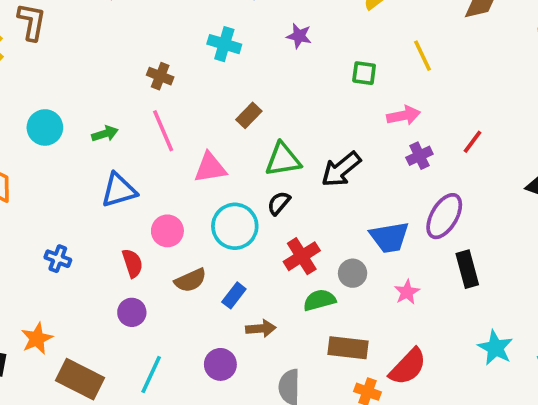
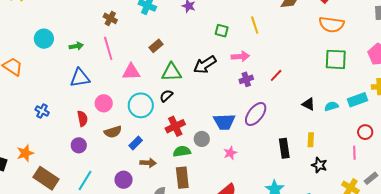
black arrow: (341, 169) -> (205, 65), moved
black rectangle: (467, 269) -> (284, 148), moved
brown rectangle: (348, 348) -> (182, 178), moved, turned 70

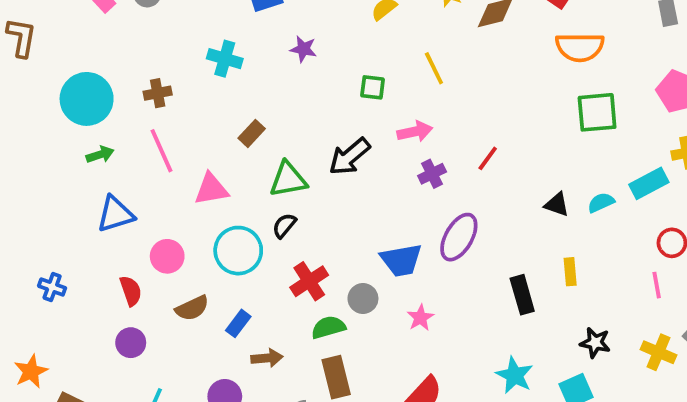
brown cross: (110, 18) -> (158, 93), turned -32
cyan circle: (44, 39) -> (87, 99), moved, size x1.4
black star: (319, 165) -> (595, 343), moved

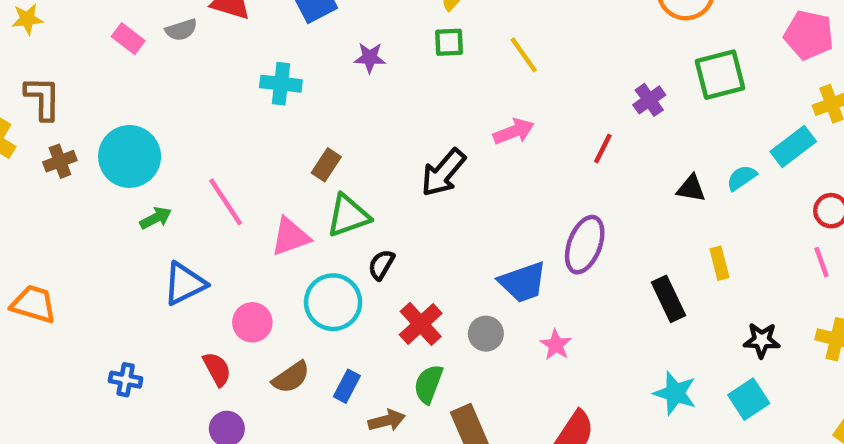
green square: (373, 87) -> (449, 42), moved
brown cross: (158, 93) -> (60, 161), moved
purple cross: (432, 174) -> (649, 100), moved
green triangle: (288, 180) -> (348, 216), moved
green semicircle: (328, 327) -> (428, 384), moved, turned -44

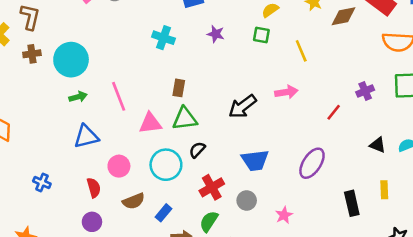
brown rectangle: (326, 165) -> (179, 88), turned -36
blue trapezoid: (523, 282) -> (255, 160), moved

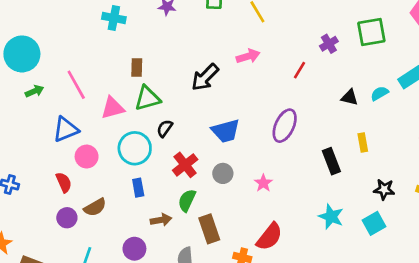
blue triangle: (86, 137) -> (66, 129), moved
brown semicircle: (134, 201) -> (95, 207), moved
blue rectangle: (164, 213) -> (138, 188), moved, turned -42

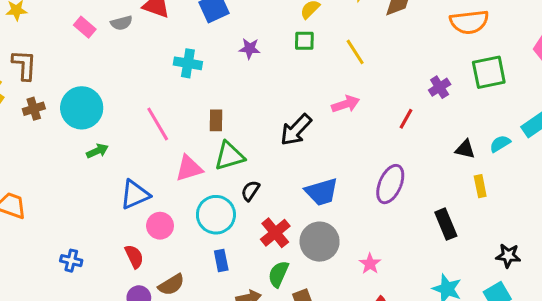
pink line: (76, 85) -> (158, 124), moved
yellow rectangle: (363, 142) -> (480, 186), moved
gray circle: (223, 173) -> (320, 242), size x1.6
pink star: (263, 183) -> (370, 264), moved

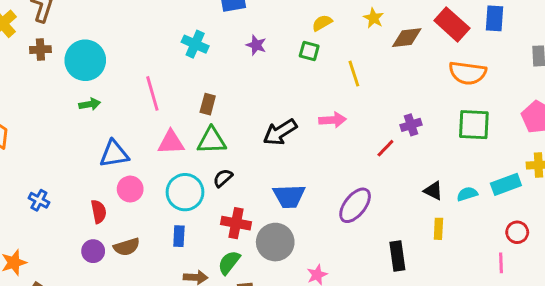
purple cross: (440, 87) -> (411, 125), moved
red cross: (275, 233) -> (236, 223), turned 36

